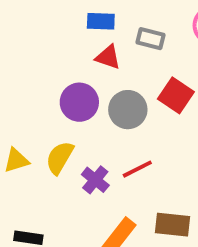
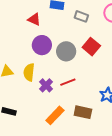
red triangle: (108, 57) -> (34, 19), moved
yellow semicircle: (60, 158) -> (29, 72), turned -30

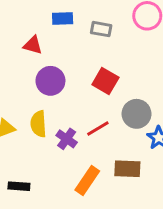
red square: (91, 47) -> (105, 81), moved
gray circle: (66, 51) -> (137, 114), moved

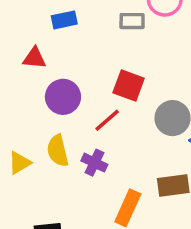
gray rectangle: (101, 29) -> (132, 21), moved
red line: (98, 129) -> (107, 120), moved

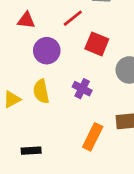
red line: (107, 120) -> (73, 18), moved
purple cross: (94, 163) -> (82, 89), moved

